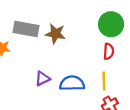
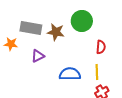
green circle: (111, 24) -> (82, 21), moved
purple triangle: (42, 79) -> (38, 56), moved

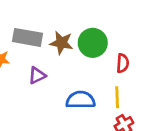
green circle: (82, 21) -> (93, 43), moved

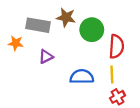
brown star: (61, 43) -> (66, 17), moved
red semicircle: (123, 63) -> (116, 46), size x1.5

